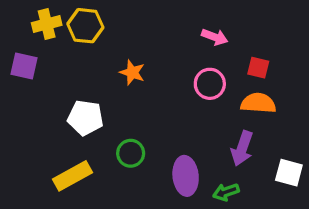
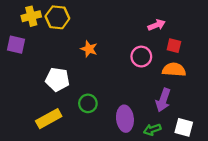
pink arrow: (215, 37) -> (157, 25), moved, turned -42
white square: (289, 173) -> (184, 127), moved

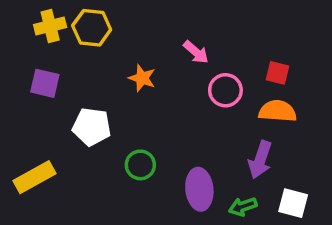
pink arrow: (157, 25) -> (196, 52), moved, turned 63
purple square: (16, 45) -> (45, 83), moved
yellow rectangle: (49, 119) -> (34, 177), moved

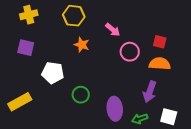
yellow hexagon: (92, 28) -> (74, 16), moved

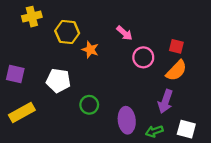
yellow hexagon: (74, 16) -> (67, 32), moved
purple square: (26, 48) -> (15, 74), moved
orange semicircle: (160, 64) -> (176, 71), turned 130

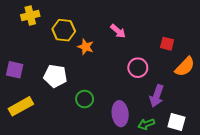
pink circle: (143, 57) -> (138, 68), moved
orange semicircle: (176, 71) -> (185, 67), moved

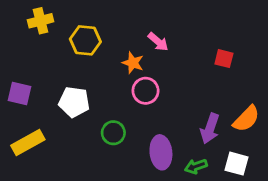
orange star: (86, 47) -> (133, 63), moved
orange semicircle: (185, 67) -> (246, 119), moved
pink circle: (138, 68) -> (146, 91), moved

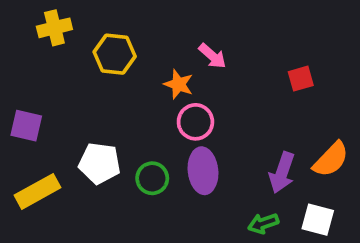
red square: (224, 59) -> (301, 79), turned -30
white pentagon: (74, 102) -> (100, 163), moved
purple ellipse: (161, 152) -> (203, 171), moved

